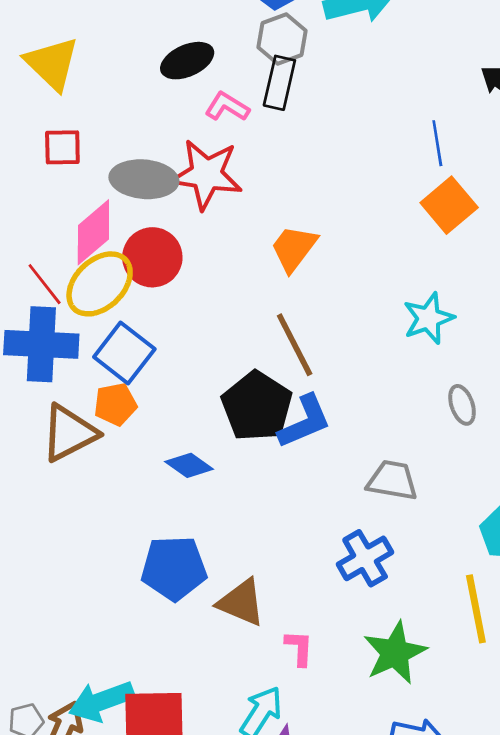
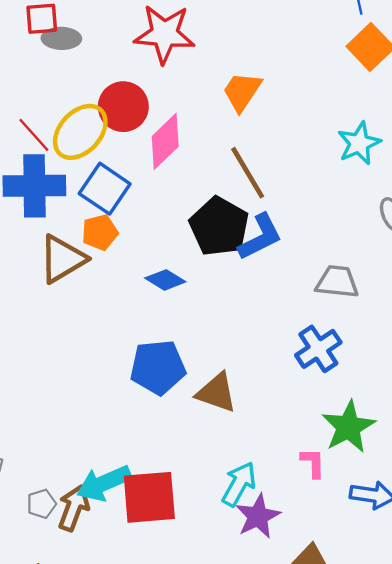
gray ellipse: (144, 179) -> (61, 38), moved, size x0.7
pink diamond: (93, 232) -> (165, 141), moved
pink L-shape: (299, 648) -> (313, 463), moved

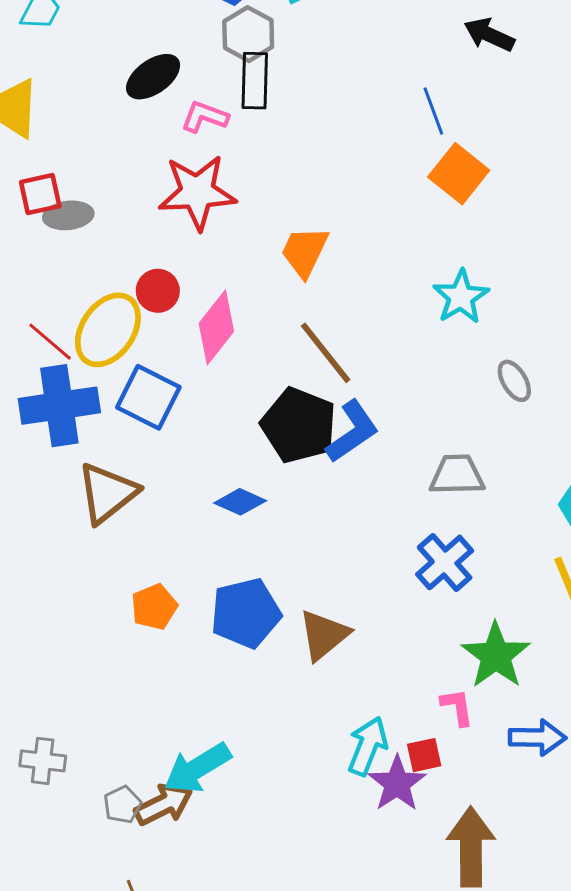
red circle: (123, 107) -> (158, 291), size x0.7
orange pentagon: (100, 232) -> (154, 607), moved
brown triangle: (217, 393) -> (324, 635), turned -51
red square: (149, 497) -> (424, 755), moved, size x0.5
brown arrow: (74, 508) -> (164, 804), turned 51

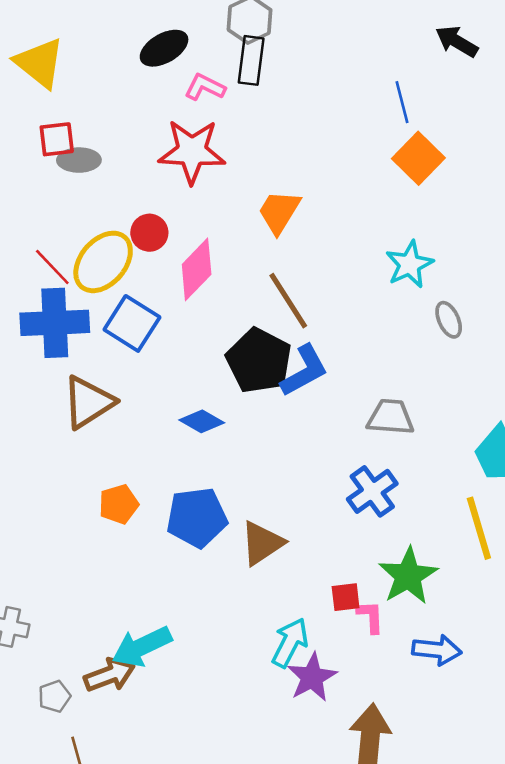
gray ellipse: (514, 381) -> (449, 320), moved
red square: (424, 755) -> (346, 597), moved
gray pentagon: (122, 805) -> (54, 696), moved

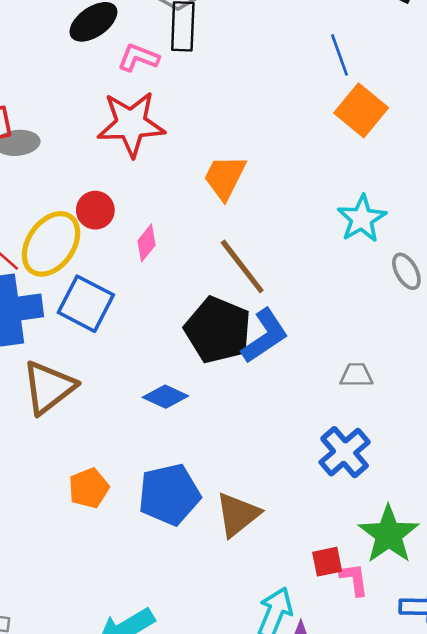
pink diamond: (197, 269) -> (146, 243), size x0.6
gray trapezoid: (391, 417) -> (356, 375), size x0.7

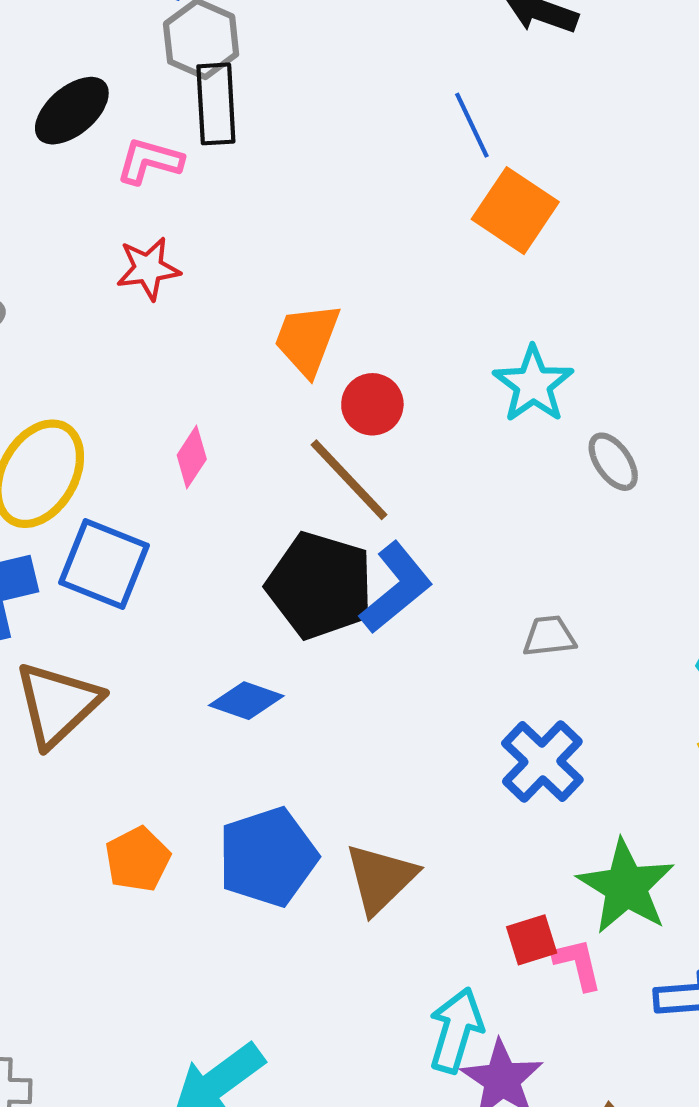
red star: (131, 124) -> (148, 269), size x0.6
red circle: (95, 210) -> (372, 404), moved

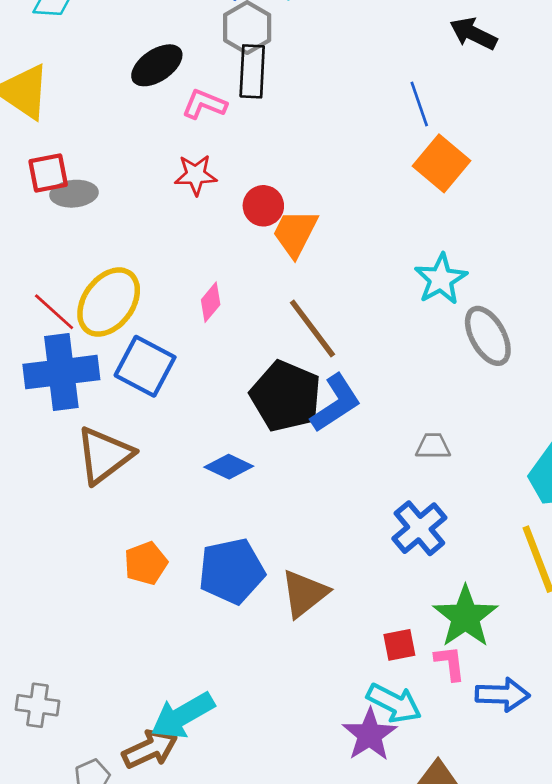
red circle: (372, 404) -> (263, 206), moved
gray ellipse: (613, 462) -> (488, 336), size x1.5
pink L-shape: (578, 964) -> (450, 663), moved
cyan arrow: (456, 1030) -> (394, 703), moved, turned 94

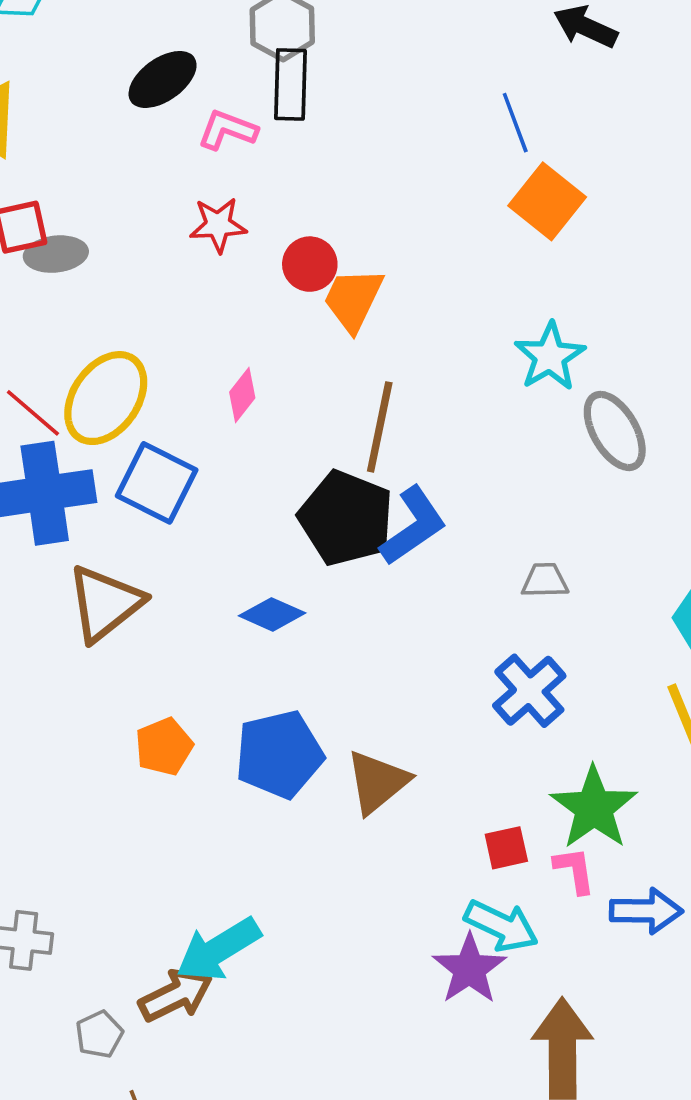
brown line: (312, 329) -> (380, 427), turned 50

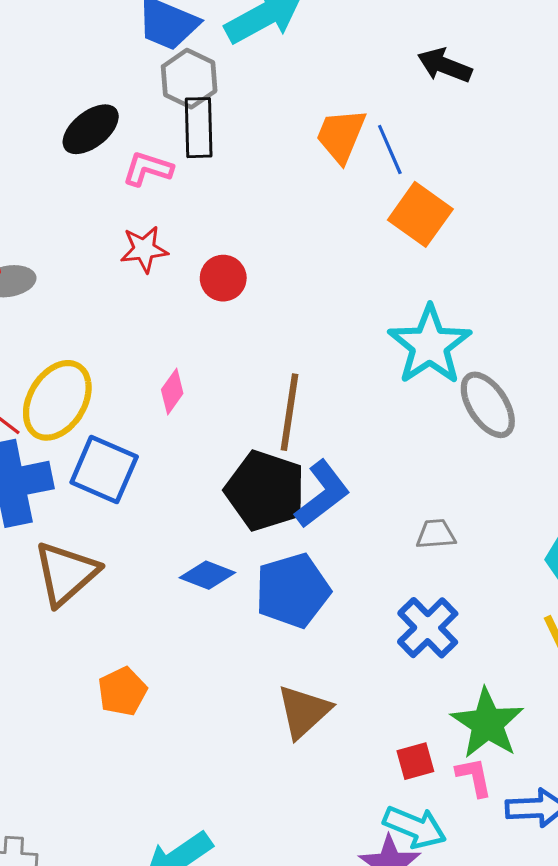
orange trapezoid: (353, 300) -> (341, 136), moved
cyan star: (550, 356) -> (430, 345), size x1.4
blue pentagon: (279, 754) -> (293, 591), moved

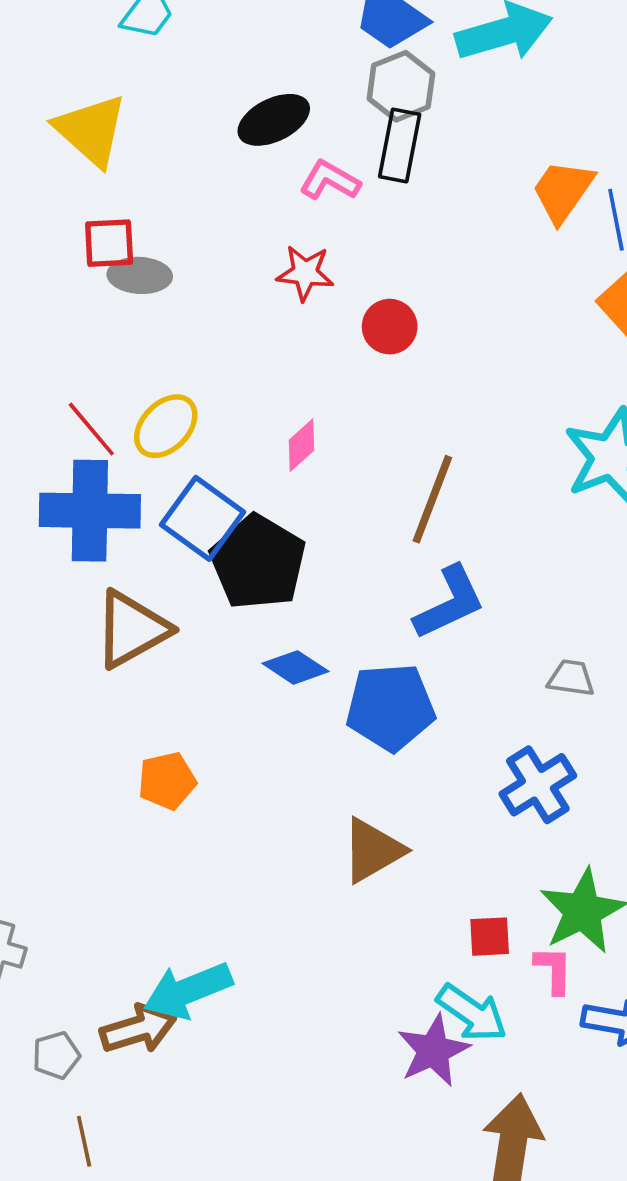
yellow ellipse: (57, 400) -> (166, 426), size x0.7
black pentagon: (265, 491) -> (258, 562), moved

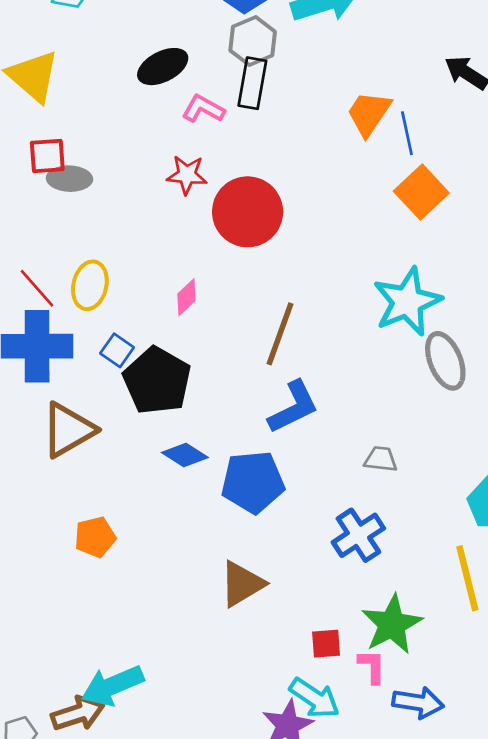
red circle: (390, 327) -> (248, 212), size x1.8
yellow ellipse: (166, 426) -> (90, 285), turned -30
blue square: (202, 518) -> (117, 350), size x0.6

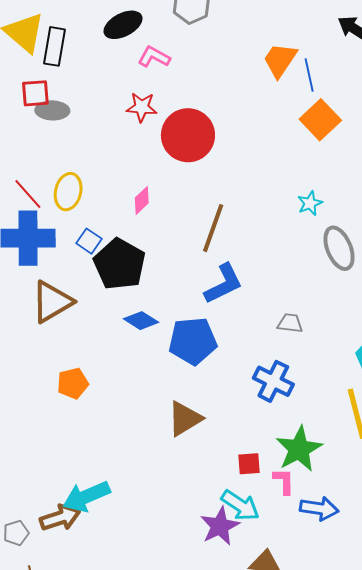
black rectangle: (252, 83) -> (54, 46), moved
cyan star: (407, 302) -> (310, 203), size x0.5
blue cross: (358, 535) -> (273, 381), turned -30

